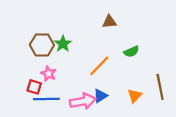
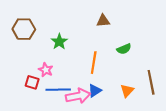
brown hexagon: (42, 45) -> (24, 29), moved
orange line: (99, 66) -> (94, 63), turned -35
blue line: (46, 99) -> (58, 90), moved

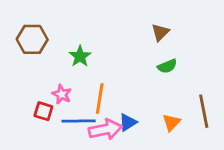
brown triangle: (103, 21) -> (160, 32), moved, turned -40
orange line: (94, 63) -> (100, 99), moved

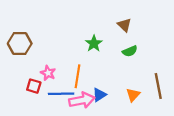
brown triangle: (160, 32) -> (124, 25), turned -32
brown hexagon: (32, 39) -> (20, 44), moved
green star: (80, 56) -> (94, 44), moved

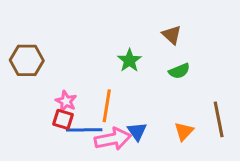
red square: (34, 86) -> (63, 119), moved
blue triangle: (99, 95) -> (137, 131), turned -32

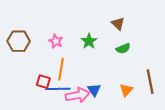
pink star: (66, 101) -> (56, 41), moved
orange line: (107, 106) -> (61, 69), moved

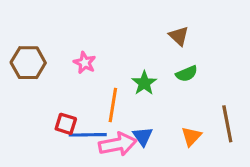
green star: (89, 41) -> (144, 83), moved
orange line: (61, 69) -> (113, 105), moved

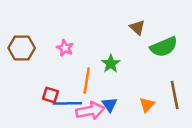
green semicircle: (187, 74) -> (164, 47), moved, size x1.6

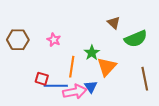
orange triangle: (147, 105) -> (107, 67), moved, size x1.5

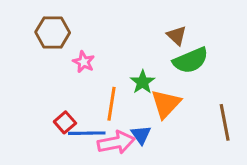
green semicircle: (136, 39) -> (191, 60), moved
brown hexagon: (18, 40) -> (53, 32), moved
red square: (42, 79) -> (65, 122), turned 32

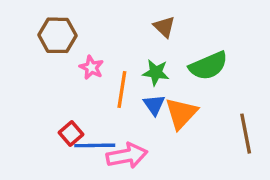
brown triangle: (177, 36) -> (164, 27), moved
green star: (143, 82) -> (156, 73), moved, turned -30
orange line: (112, 104) -> (122, 90), moved
blue triangle: (141, 135) -> (154, 105), moved

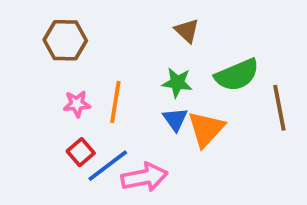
pink star: (91, 67) -> (77, 104), moved, turned -30
orange line: (122, 90) -> (115, 102), moved
brown line: (246, 134) -> (279, 108), moved
blue line: (95, 145) -> (108, 166), turned -36

